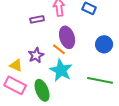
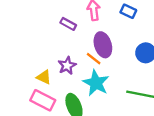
purple rectangle: (37, 19) -> (68, 24), turned 40

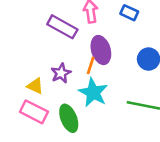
purple rectangle: (68, 24) -> (62, 27), size x1.6
orange line: (94, 59) -> (91, 65), turned 70

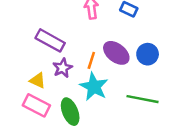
purple rectangle: (62, 27) -> (50, 40), moved
purple ellipse: (101, 50) -> (116, 53), moved, turned -35

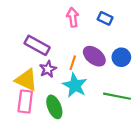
yellow triangle: (38, 80) -> (26, 80), size x1.6
pink rectangle: (36, 105) -> (25, 102), turned 70

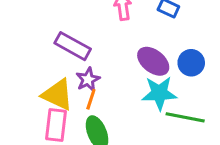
orange line: (73, 63) -> (91, 99), moved
cyan star: (75, 85) -> (159, 93), moved, turned -30

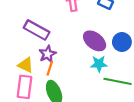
cyan star: (159, 93) -> (99, 64), size x0.7
yellow triangle: (58, 95) -> (26, 65), size x0.7

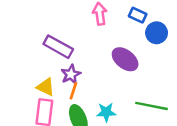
blue circle: (122, 42) -> (157, 33), moved
cyan star: (99, 64) -> (106, 112), moved

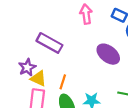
purple star: (71, 74) -> (27, 67), moved

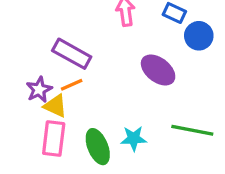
orange line: (63, 82) -> (72, 85), moved, turned 48

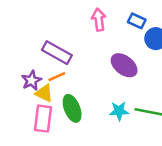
cyan star: (134, 138) -> (119, 111), moved
green ellipse: (98, 147) -> (72, 108), moved

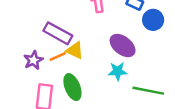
yellow triangle: (44, 93) -> (75, 50), moved
cyan star: (119, 111) -> (118, 71), moved

